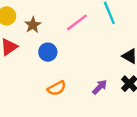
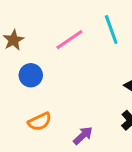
purple arrow: (100, 87) -> (83, 136), moved

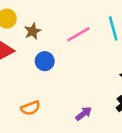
orange semicircle: (40, 122) -> (30, 108), moved

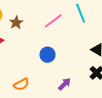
blue circle: (45, 61) -> (48, 55), moved

